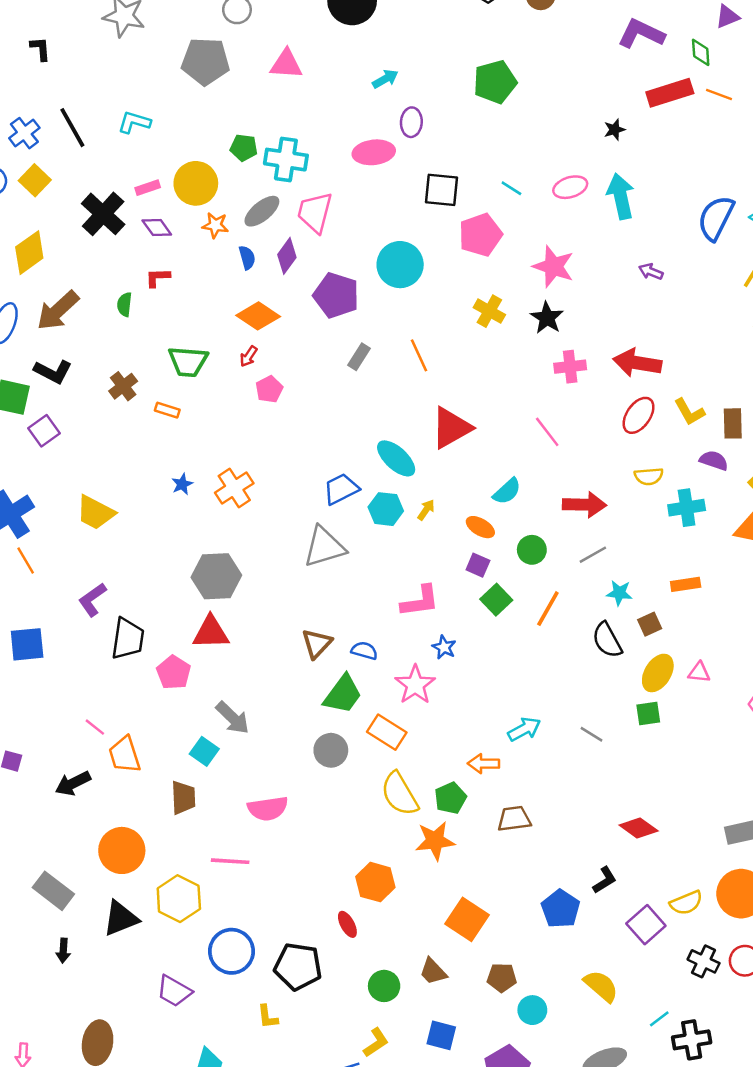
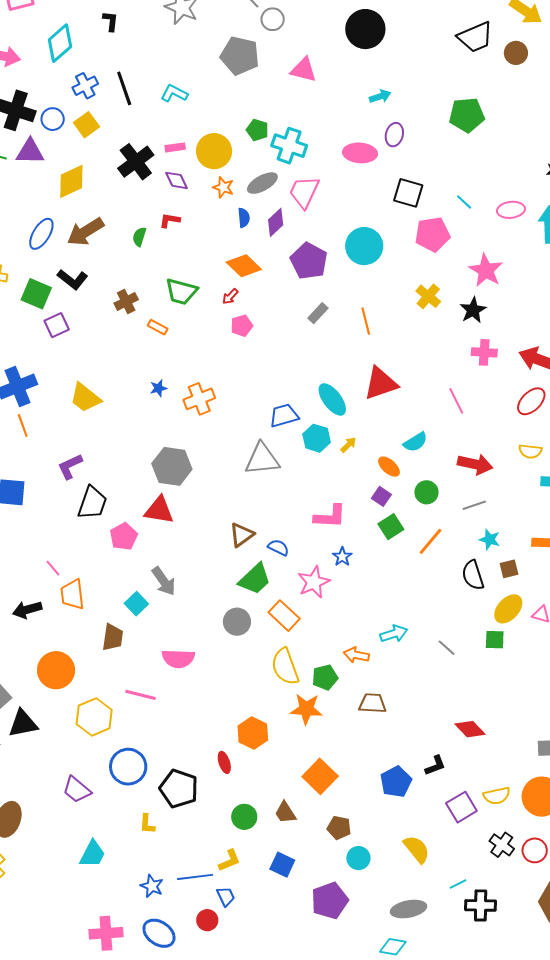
black triangle: (121, 918) -> (23, 724), moved

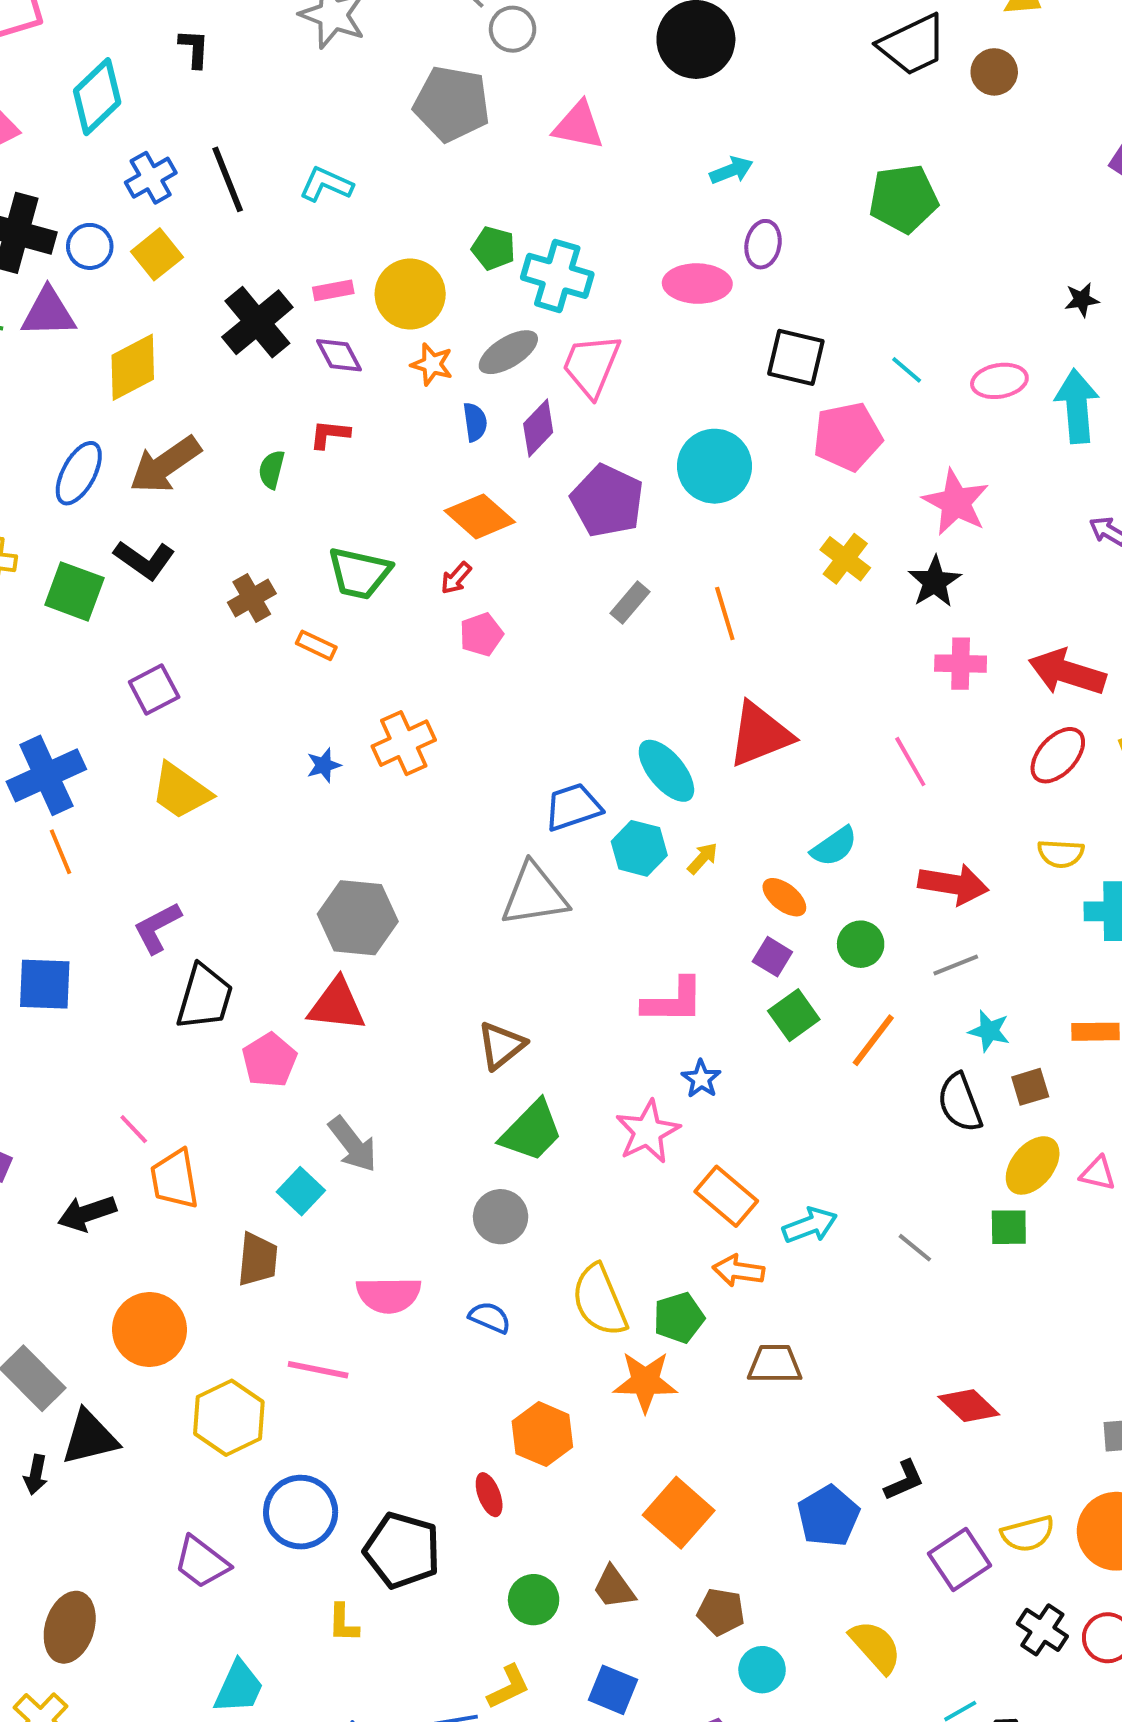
purple square: (57, 325) -> (154, 689), moved
orange cross: (199, 399) -> (404, 743), moved
blue semicircle: (278, 547) -> (490, 1317), moved
orange rectangle: (284, 616) -> (726, 1196), moved

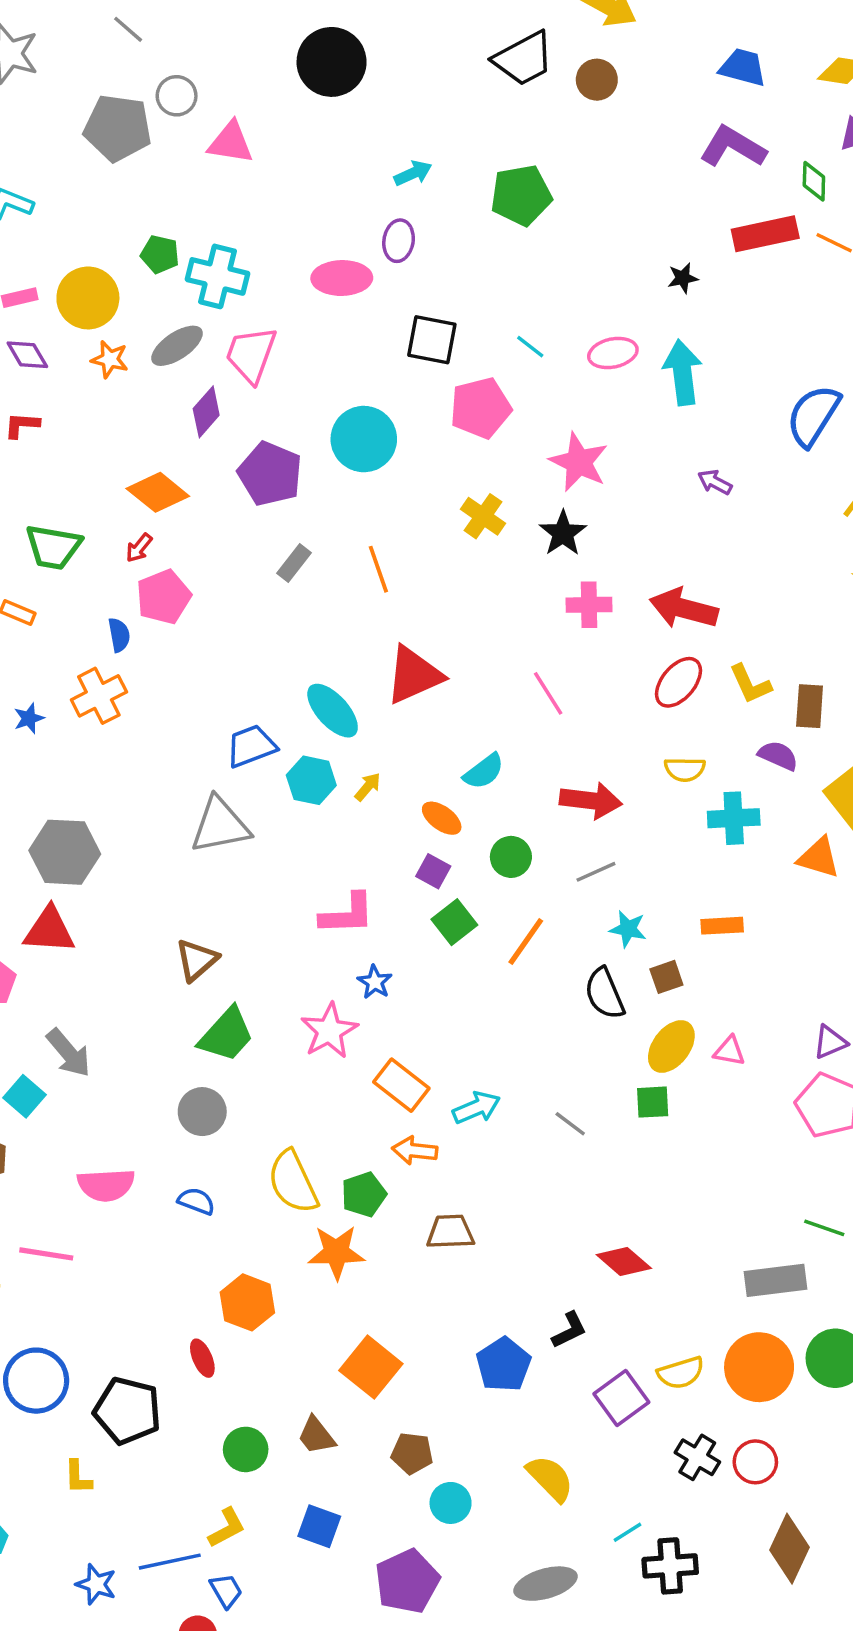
gray circle: (513, 29) -> (177, 96), moved
cyan arrow: (731, 170) -> (413, 173), moved
blue semicircle: (475, 422) -> (119, 635), moved
pink pentagon: (481, 635) -> (164, 597), size x1.4

